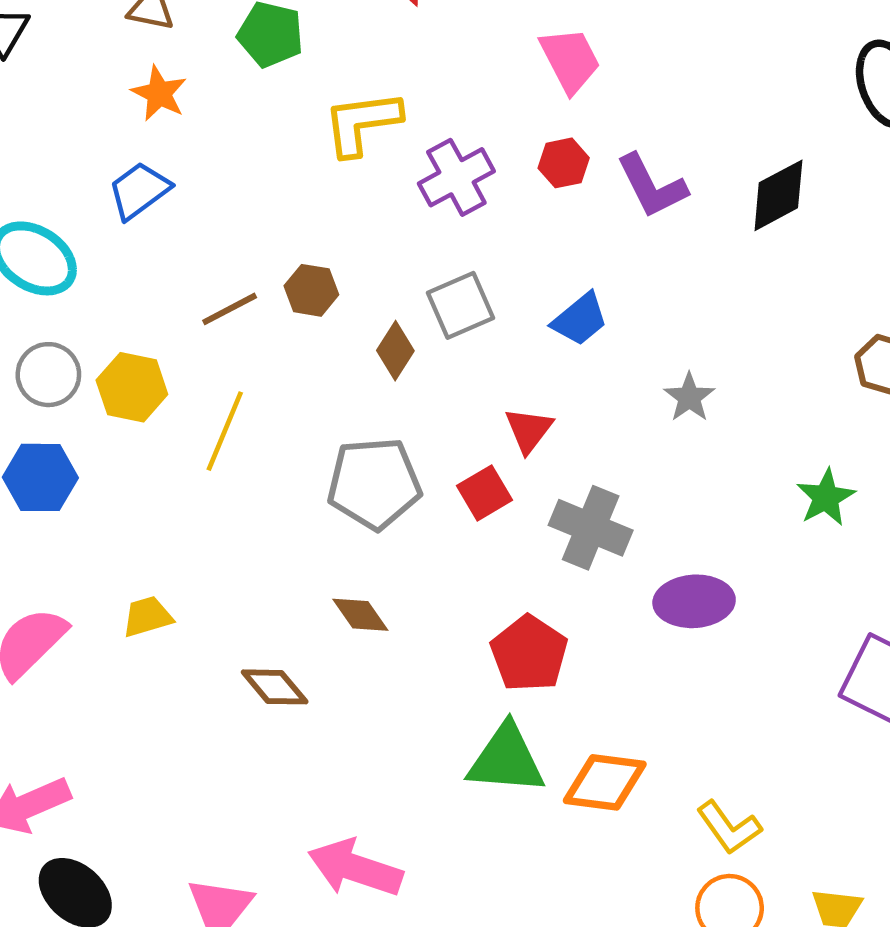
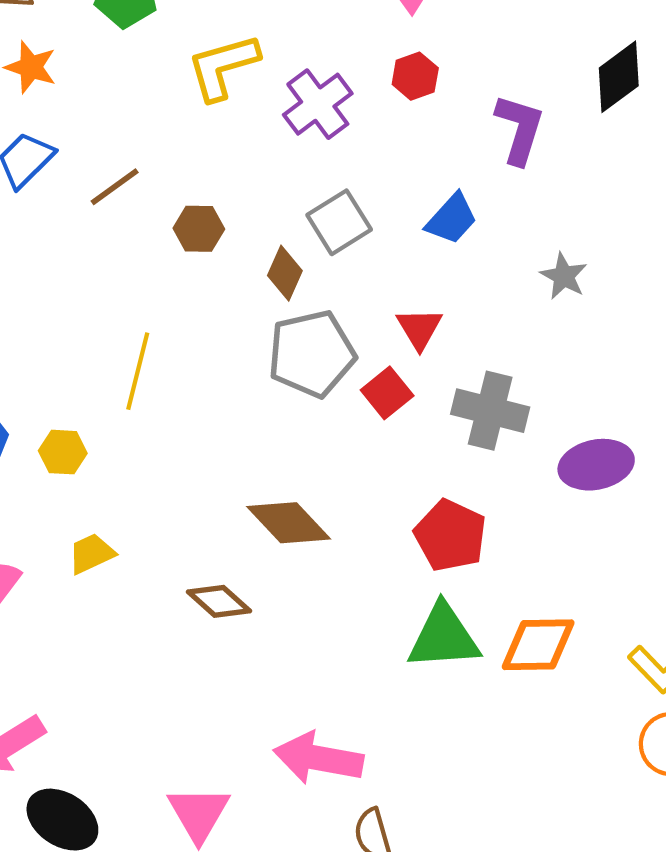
purple L-shape: (652, 186) -> (520, 129), moved, turned -128
brown line: (230, 309) -> (115, 187), moved
yellow hexagon: (132, 387) -> (63, 452), moved, size x0.7
gray pentagon: (374, 483) -> (312, 354), moved
brown diamond: (360, 615) -> (289, 523), size x1.5

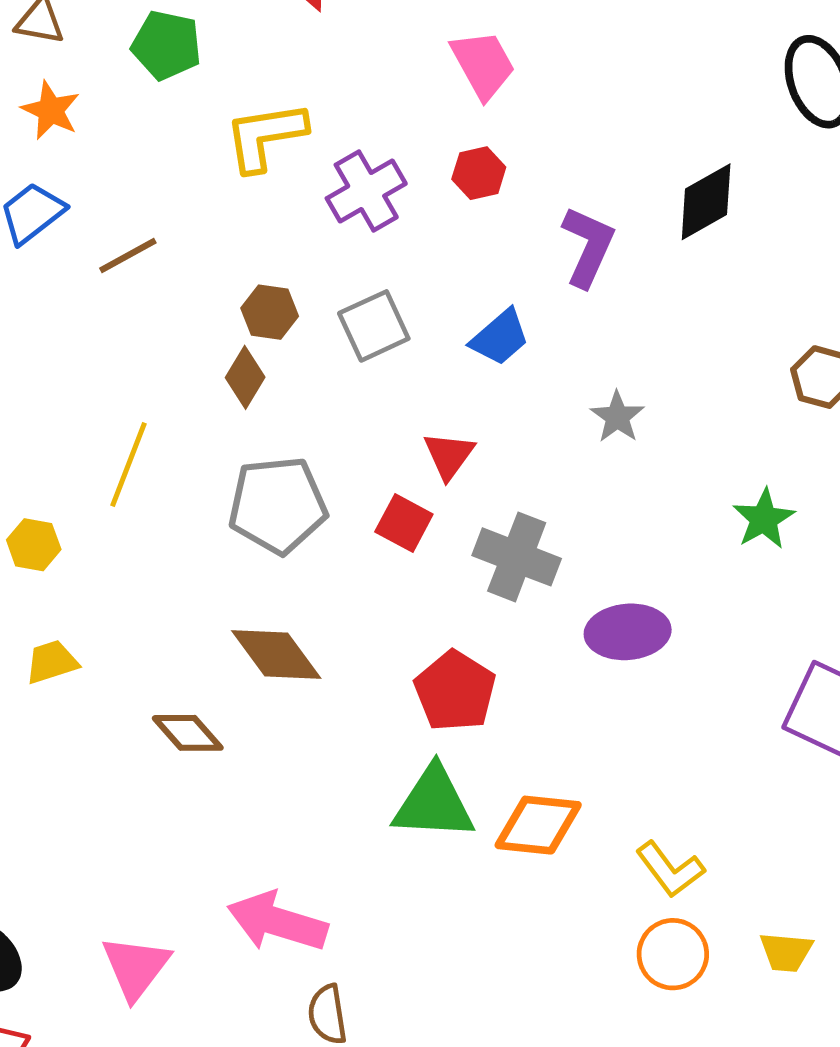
brown hexagon: (199, 229) -> (270, 312), moved
brown diamond: (285, 273) -> (245, 377), moved
gray pentagon: (312, 354) -> (278, 505), moved
red square: (387, 393) -> (404, 523), turned -30

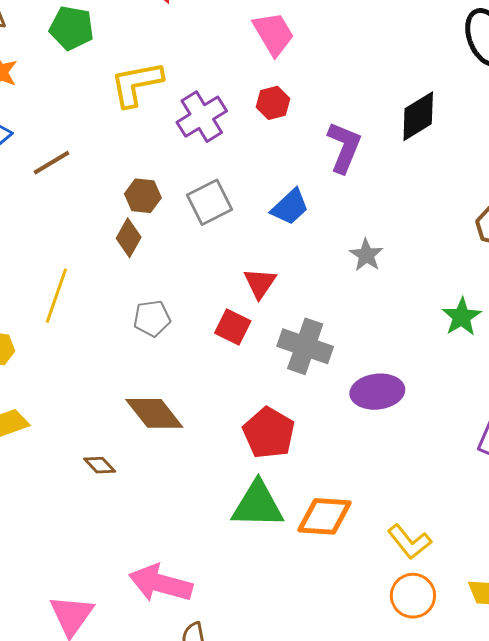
gray pentagon: (278, 505) -> (152, 318), size x0.6
brown diamond: (188, 733) -> (100, 465), size x0.7

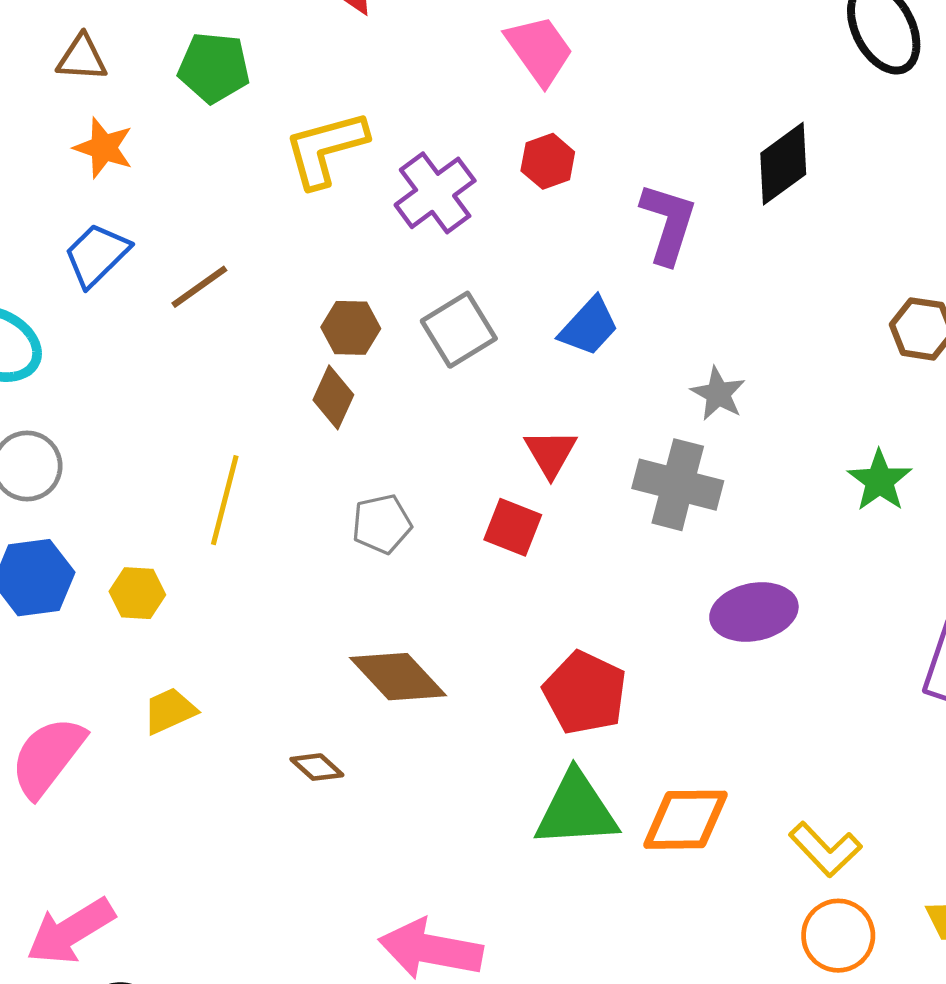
gray cross: (305, 346) -> (678, 485), moved

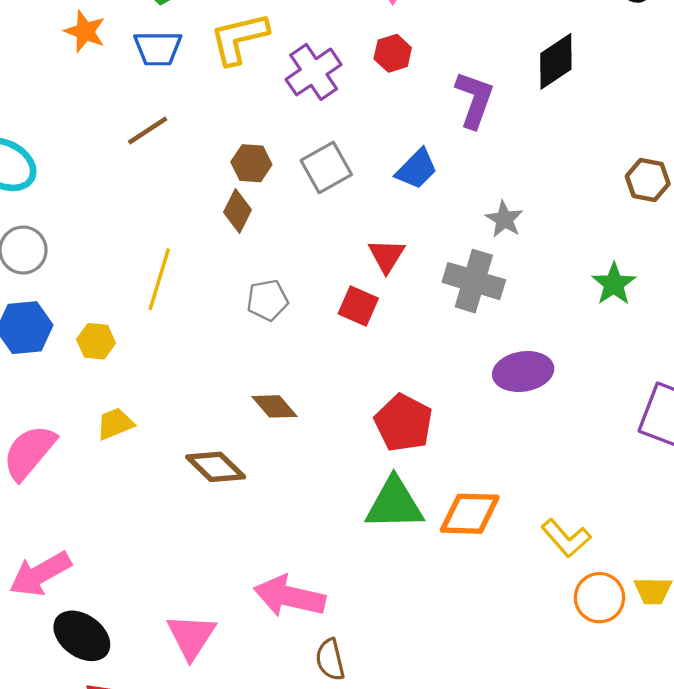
blue trapezoid: (97, 255) -> (158, 48), moved, turned -138
brown diamond: (398, 677) -> (274, 406), size x0.7
brown diamond: (317, 767) -> (216, 467), size x1.6
orange circle: (838, 936) -> (600, 598), moved

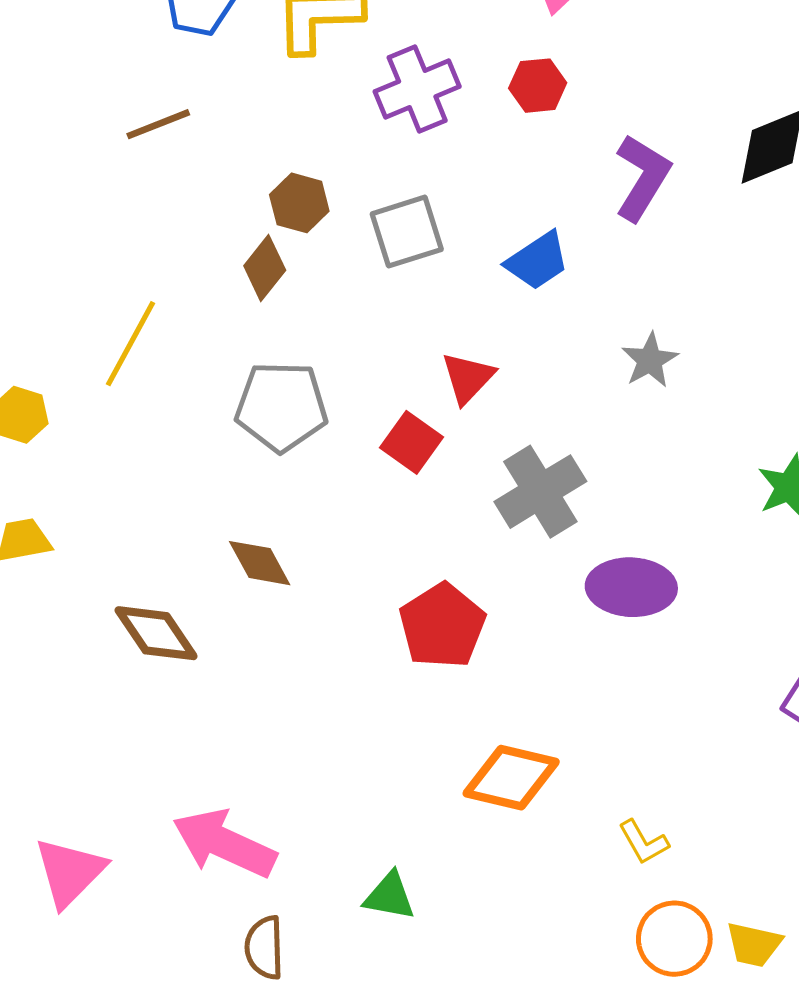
gray cross: (474, 281) -> (540, 492), moved, turned 30
gray pentagon: (267, 300) -> (281, 407), size x1.5
green triangle: (394, 504) -> (390, 896), moved, size x0.6
yellow L-shape: (566, 538) -> (643, 842), size x0.7

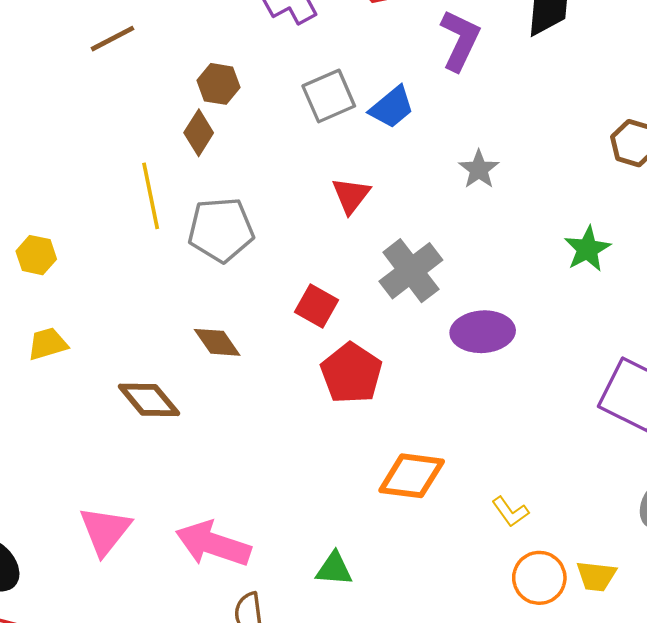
gray square: (407, 232) -> (329, 96), moved
yellow line: (130, 344) -> (151, 196), moved, turned -34
red square: (411, 442) -> (316, 306), moved
pink triangle: (70, 872) -> (105, 531), moved

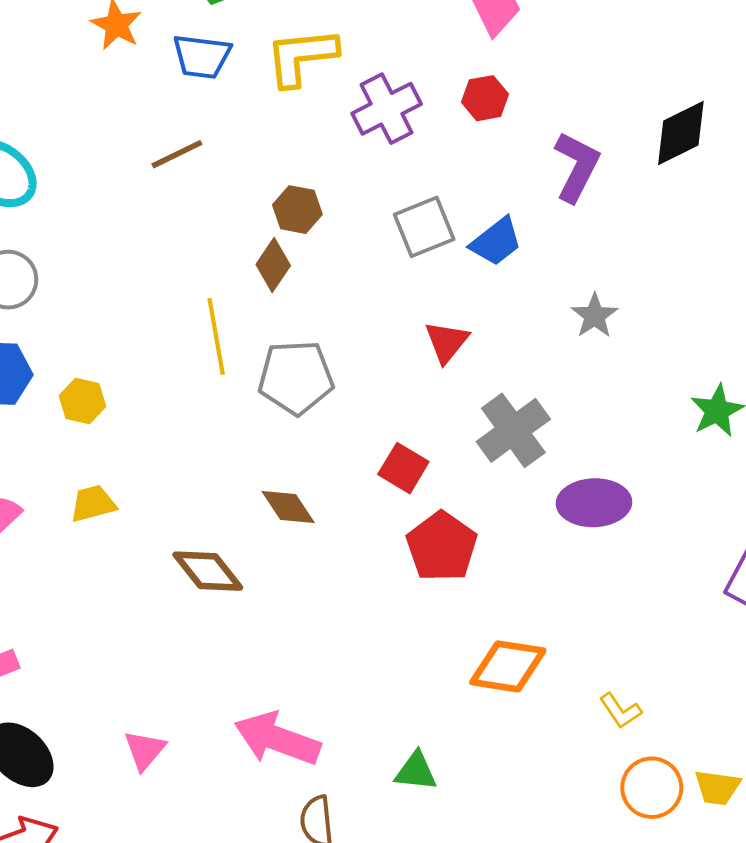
pink triangle: (105, 531) -> (145, 750), moved, size x0.7

